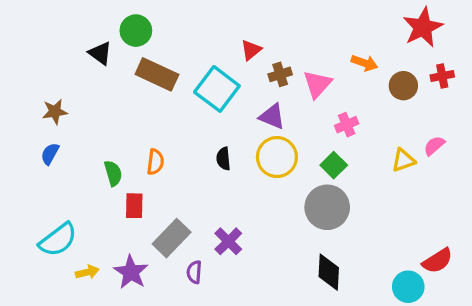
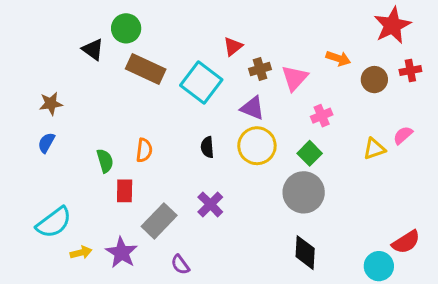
purple cross: (228, 241) -> (210, 204), moved
purple semicircle: (194, 272) -> (180, 265), moved, turned -40

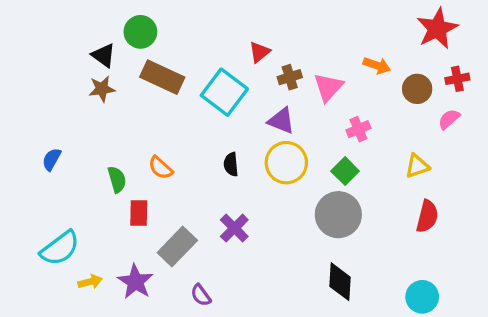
brown star: (51, 104) -> (102, 89), moved
pink semicircle: (403, 135) -> (449, 119), moved
orange semicircle: (144, 150) -> (161, 168), turned 125
red semicircle: (406, 242) -> (427, 216), moved, turned -44

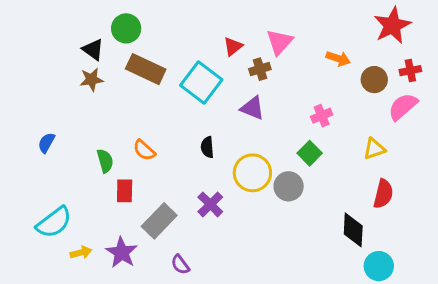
pink triangle: (328, 87) -> (280, 42), moved
pink semicircle: (449, 119) -> (403, 107), size x1.5
yellow circle: (286, 163) -> (252, 173), moved
gray circle: (338, 215) -> (289, 186), moved, size x0.7
black diamond: (340, 282) -> (353, 230), moved

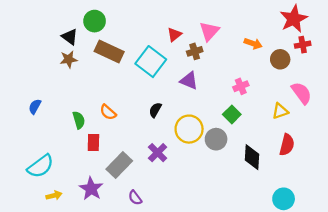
red cross: (410, 71) -> (303, 45), moved
pink semicircle: (403, 107) -> (302, 93), moved, turned 95
black semicircle: (207, 147) -> (155, 110), turned 35
black diamond: (353, 230) -> (252, 157), moved
yellow arrow: (81, 253) -> (54, 195), moved

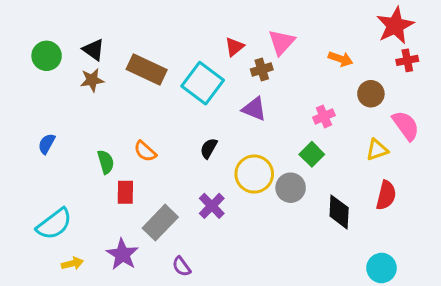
green circle: (95, 21) -> (47, 56), moved
brown circle: (280, 59) -> (371, 94), moved

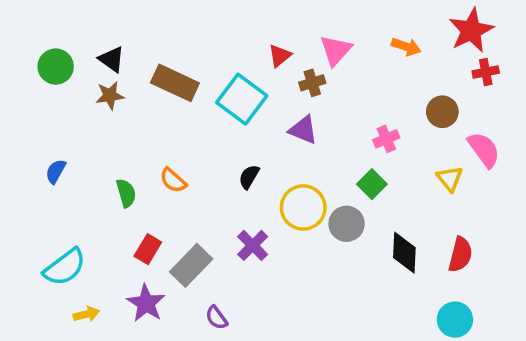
orange arrow: (341, 59) -> (406, 47), moved
yellow triangle: (377, 150) -> (450, 179), turned -50
red rectangle: (125, 192) -> (148, 249), moved, turned 30
red semicircle: (386, 195) -> (460, 254), moved

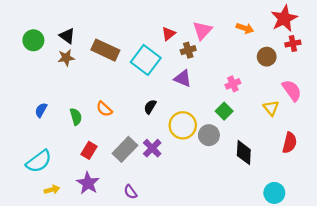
brown circle: (442, 112) -> (267, 57), moved
blue semicircle: (56, 171) -> (41, 110), moved
red semicircle: (460, 254) -> (290, 143), moved
gray rectangle: (191, 265) -> (125, 149), moved

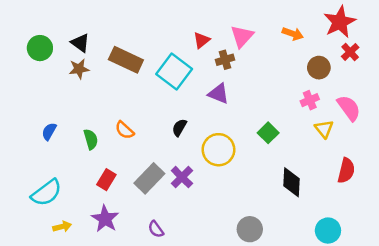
red cross: (293, 44) -> (350, 52), turned -32
pink cross: (233, 84) -> (310, 100), moved
gray circle: (209, 135) -> (250, 229), moved

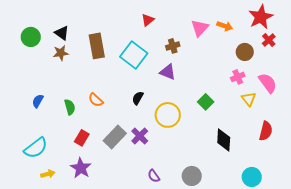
pink triangle: (242, 36) -> (200, 28), moved
red triangle: (202, 40) -> (148, 20), moved
brown rectangle: (126, 60) -> (97, 46), turned 55
purple semicircle: (156, 229) -> (154, 176), moved

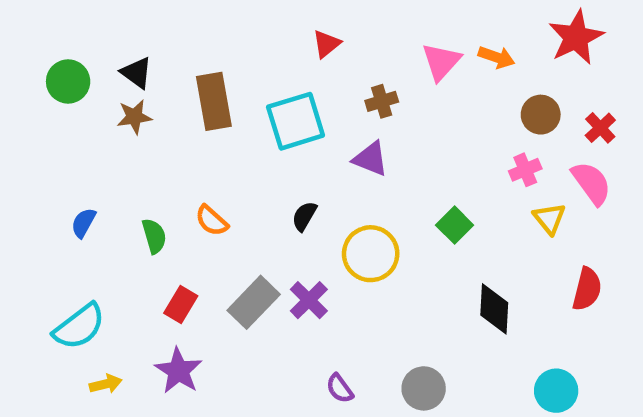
red cross: (269, 40) -> (600, 128), moved
cyan square: (134, 55) -> (296, 121), turned 36

